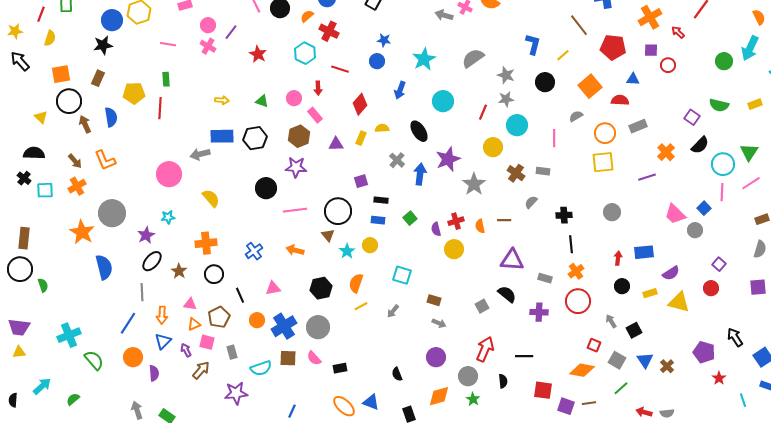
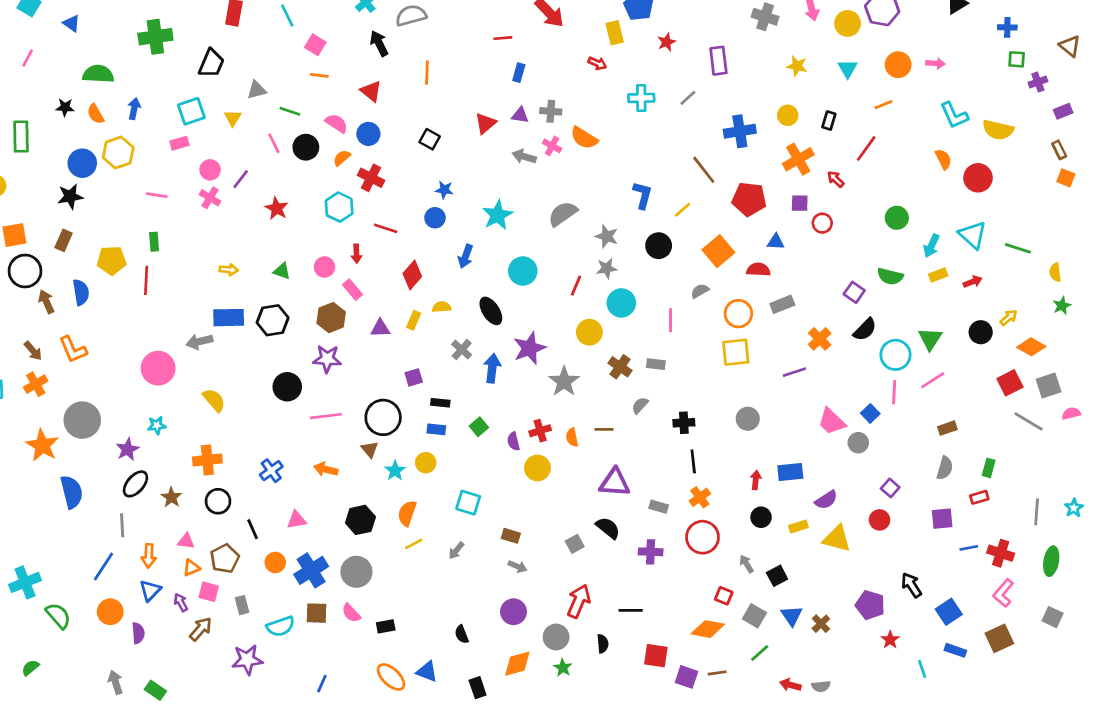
cyan arrow: (750, 48) -> (931, 246), moved, size x0.7

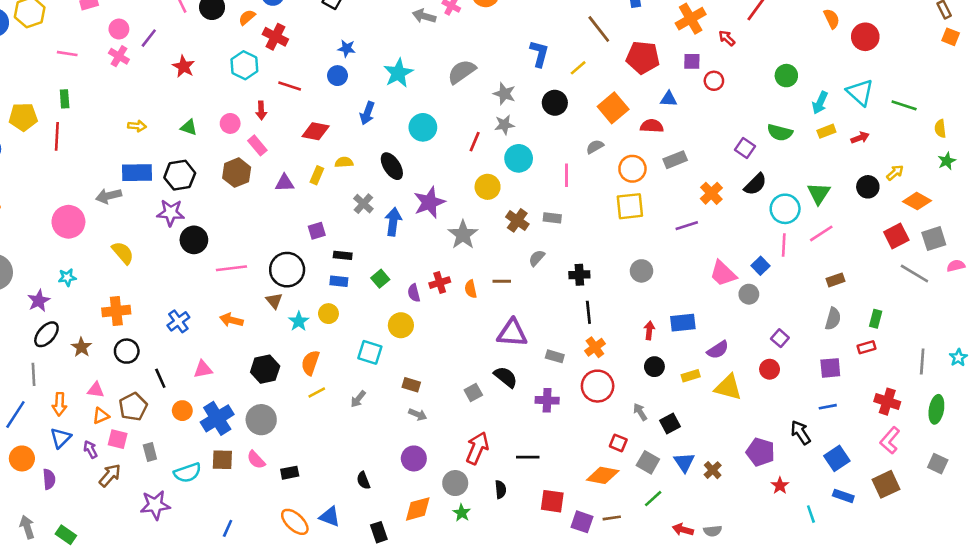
red diamond: (412, 275) -> (316, 131), turned 60
purple star: (327, 359) -> (171, 213), moved
yellow circle: (537, 468) -> (401, 325), moved
blue line: (969, 548) -> (828, 407), moved

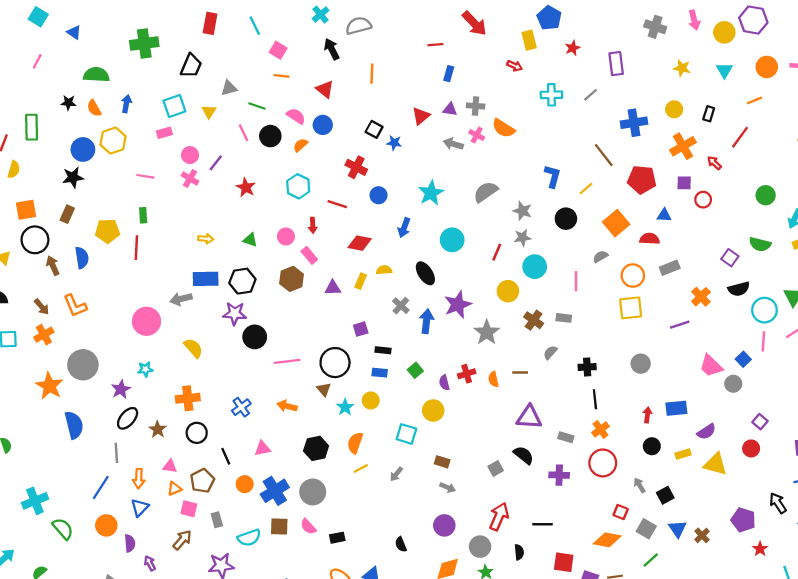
red cross: (275, 37) -> (356, 167), moved
blue star: (347, 48) -> (394, 143), moved
black semicircle: (755, 184) -> (739, 289), turned 30
purple arrow: (90, 449) -> (150, 563), moved

